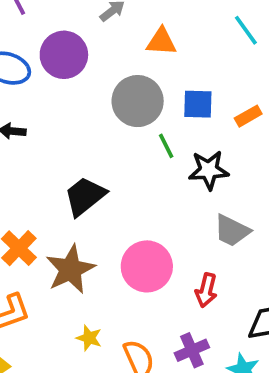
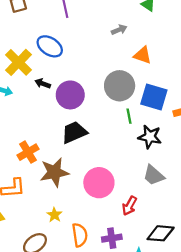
purple circle: (64, 55) -> (70, 95), moved
blue square: (198, 104) -> (154, 97), size x1.4

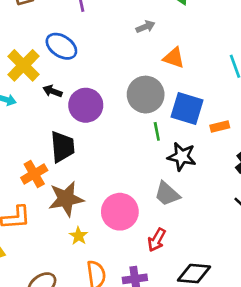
black trapezoid: (74, 132) -> (62, 147), moved, turned 108
gray trapezoid: (154, 175) -> (167, 194), moved
yellow star: (54, 215) -> (79, 236), moved

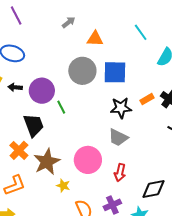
orange rectangle: (220, 127) -> (147, 99), moved
green line: (157, 131) -> (61, 107), moved

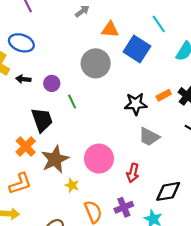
blue square: (115, 72) -> (137, 49), moved, turned 30
purple circle: (42, 91) -> (52, 83), size x0.6
gray trapezoid: (118, 137) -> (149, 137), moved

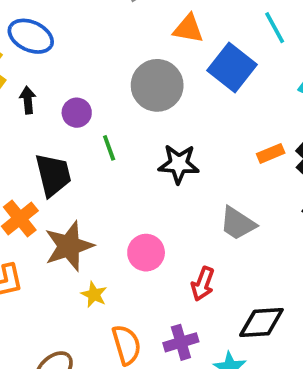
black arrow: (23, 79) -> (28, 100), turned 72
black star: (136, 104) -> (179, 164), moved
pink circle: (99, 159) -> (146, 253), size x0.7

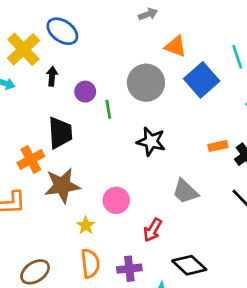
green line: (109, 148) -> (108, 109), moved
yellow star: (94, 295) -> (86, 225), moved
black diamond: (261, 323) -> (189, 265), turned 36

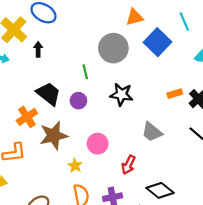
orange triangle: (176, 46) -> (135, 17), turned -30
purple circle: (85, 92) -> (78, 101), moved
black trapezoid: (60, 133) -> (49, 94), turned -44

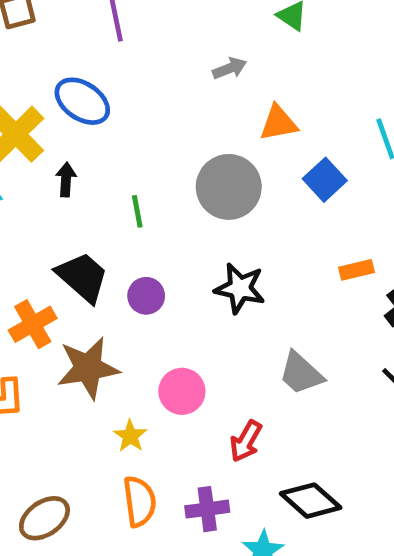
blue square: (157, 42) -> (325, 180), size x0.7
green line: (85, 72) -> (137, 211), moved
orange rectangle: (175, 94) -> (357, 270), moved

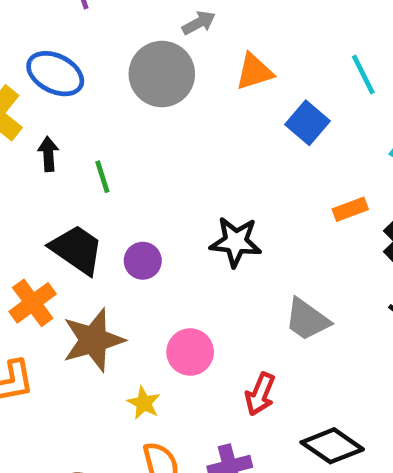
gray circle: (229, 187) -> (162, 74), moved
green line: (137, 211) -> (102, 177), moved

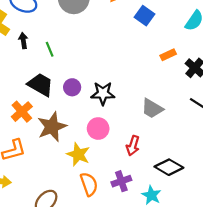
black star: (236, 242) -> (103, 93), moved
yellow star: (144, 403) -> (78, 154), size x1.5

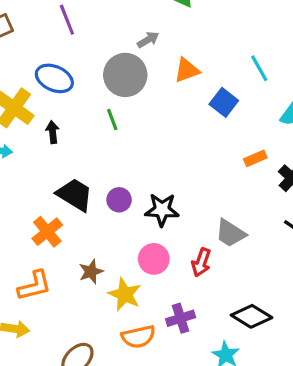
green line: (50, 49) -> (112, 120), moved
brown star: (52, 127) -> (91, 272), moved, size x0.6
red arrow: (133, 146) -> (201, 262), moved
purple cross: (121, 181) -> (181, 318), moved
orange semicircle: (89, 184) -> (138, 337), turned 95

